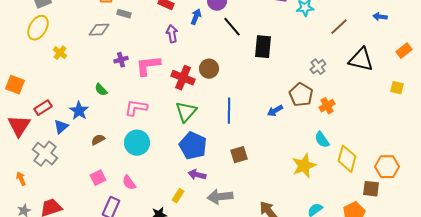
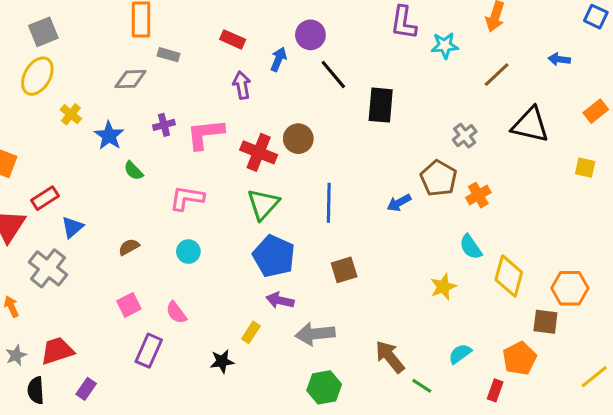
blue star: (79, 111) -> (109, 136), moved
cyan circle: (137, 143) -> (188, 252), size x0.6
yellow star: (304, 166) -> (443, 287), size x0.7

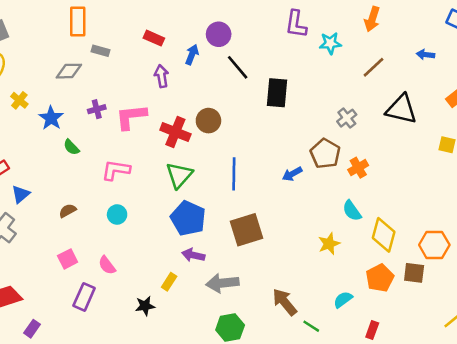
brown square: (344, 270) -> (247, 230), size x1.5
orange pentagon: (520, 358) -> (380, 278), moved

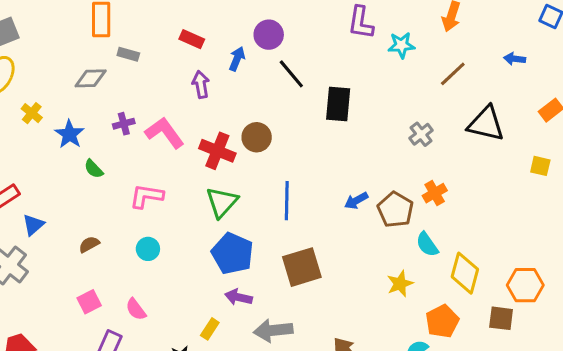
pink L-shape: (131, 117) -> (165, 133), turned 60
brown pentagon: (325, 154) -> (395, 210), moved
orange pentagon: (380, 278) -> (442, 321), moved

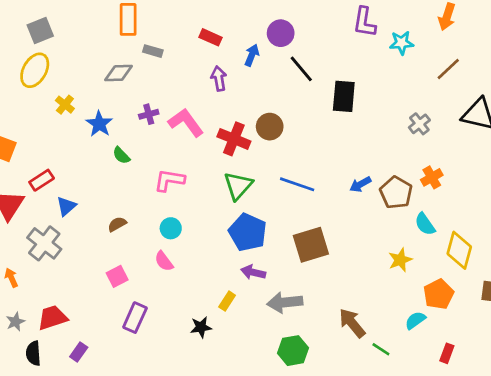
blue line: (287, 201) -> (297, 184), turned -72
pink semicircle: (136, 309) -> (164, 261), moved

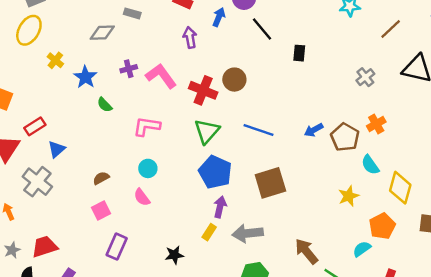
black rectangle: (344, 96) -> (299, 53), size x0.6
brown semicircle: (117, 224) -> (101, 178), moved
purple arrow: (253, 272) -> (220, 207), turned 90
yellow rectangle: (227, 301) -> (209, 232), moved

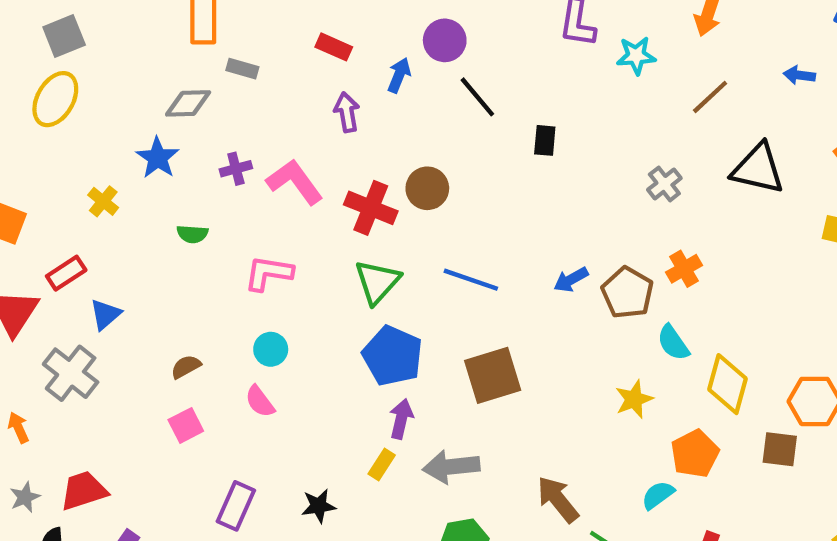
yellow cross: (55, 60) -> (103, 201), moved
blue star: (85, 77) -> (158, 158), moved
green semicircle: (105, 105) -> (192, 234), turned -42
purple rectangle: (117, 247) -> (236, 506), moved

